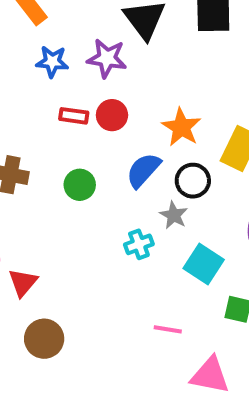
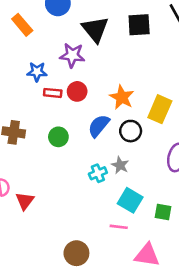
blue star: (52, 62) -> (37, 72), moved
gray star: (174, 215) -> (120, 165), moved
cyan square: (204, 264) -> (130, 200), moved
brown circle: (44, 339) -> (76, 253), moved

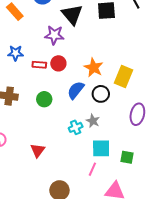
blue star: (37, 72) -> (15, 53), moved
cyan square: (130, 200) -> (101, 148), turned -30
red triangle: (25, 201) -> (38, 150), moved
pink line: (119, 227) -> (92, 169), turned -72

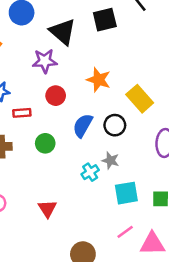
red rectangle: (39, 65) -> (22, 113), moved
orange star: (94, 68) -> (99, 80), moved
yellow rectangle: (123, 77) -> (140, 99), turned -55
pink line: (92, 169) -> (125, 232), moved, turned 40

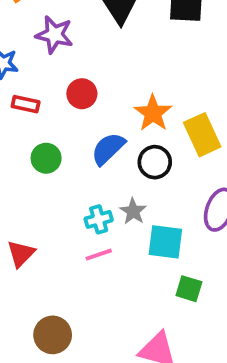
purple star: (45, 61) -> (54, 35), moved
orange star: (99, 80) -> (153, 113), moved
cyan square: (126, 193) -> (165, 242), moved
pink line: (125, 232) -> (99, 255), moved

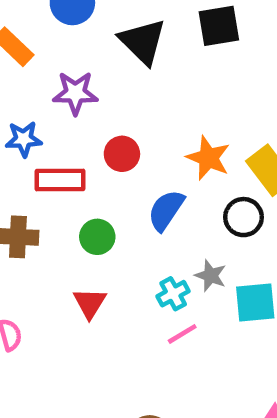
red rectangle: (26, 104) -> (60, 180), size x1.5
black circle: (155, 162) -> (243, 217), moved
red triangle: (21, 254) -> (90, 303), moved

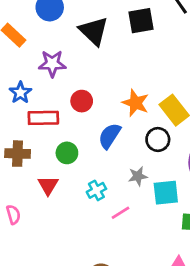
blue star: (24, 139) -> (20, 93), turned -30
gray star: (211, 276) -> (138, 176), turned -30
cyan cross: (173, 294) -> (96, 190), moved
red triangle: (90, 303) -> (48, 185), moved

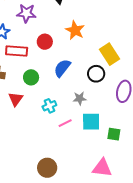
orange star: (135, 103) -> (75, 30), moved
cyan square: (166, 193) -> (91, 122), moved

